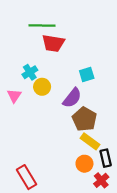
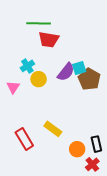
purple semicircle: (72, 98) -> (66, 72), moved
brown pentagon: (84, 119) -> (89, 79), moved
yellow rectangle: (90, 141) -> (53, 129), moved
red rectangle: (26, 177) -> (24, 139), moved

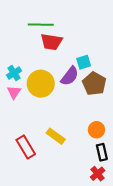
cyan cross: (27, 66) -> (14, 73), moved
cyan square: (79, 68) -> (84, 62), moved
yellow circle: (39, 79) -> (41, 84), size x1.6
orange circle: (77, 149) -> (96, 130), moved

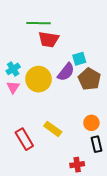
red cross: (98, 174) -> (77, 165), moved, turned 32

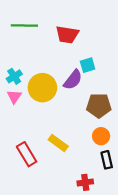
green line: (39, 23) -> (24, 26), moved
red trapezoid: (49, 39) -> (67, 35), moved
brown pentagon: (89, 79) -> (99, 106), moved, turned -30

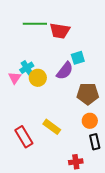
green line: (24, 26) -> (35, 24), moved
cyan cross: (14, 76) -> (27, 68), moved
yellow circle: (42, 88) -> (38, 78), size x0.7
pink triangle: (14, 97) -> (15, 78), moved

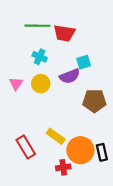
cyan cross: (27, 68) -> (40, 57), moved, turned -32
purple semicircle: (65, 71) -> (70, 76), turned 30
orange circle: (90, 121) -> (80, 150), moved, size x1.6
red cross: (76, 162) -> (63, 167), moved

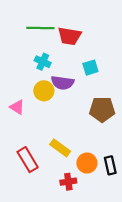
purple semicircle: (70, 76) -> (62, 83), moved, turned 30
pink triangle: (16, 84) -> (17, 107), moved, turned -32
orange circle: (80, 150) -> (87, 163), size x0.7

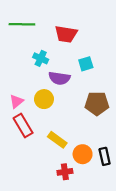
green line: (40, 28) -> (22, 24), moved
yellow circle: (44, 91) -> (44, 99), moved
pink triangle: (17, 107) -> (16, 101), turned 48
red rectangle: (28, 160) -> (23, 126), moved

